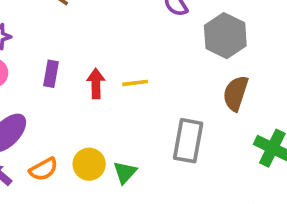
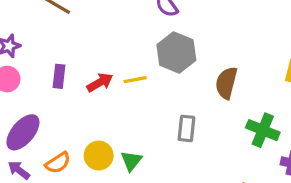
gray hexagon: (225, 36) -> (176, 52), moved
red arrow: (96, 84) -> (100, 82), turned 65
gray rectangle: (188, 141) -> (186, 128), size x0.7

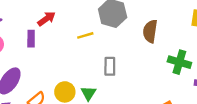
red arrow: (100, 82) -> (47, 19), moved
gray rectangle: (186, 128) -> (110, 66), moved

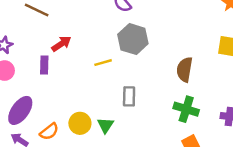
brown semicircle: (150, 31) -> (185, 70), moved
green cross: (179, 62) -> (186, 109), moved

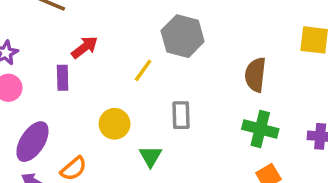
yellow line: (103, 63) -> (143, 70), turned -36
yellow circle: (80, 123) -> (115, 124), moved

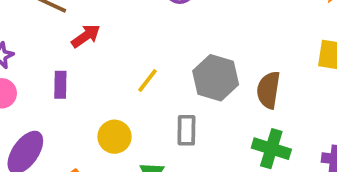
gray hexagon: (183, 36) -> (216, 78), moved
red arrow: (85, 47) -> (86, 36), moved

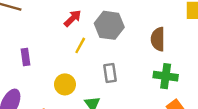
red arrow: (86, 36) -> (73, 18), moved
gray hexagon: (216, 78) -> (109, 25), moved

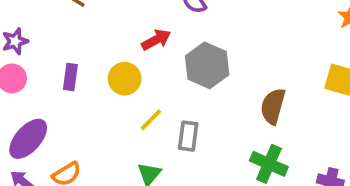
yellow line: (80, 45) -> (151, 120), moved
yellow circle: (65, 84) -> (125, 79), moved

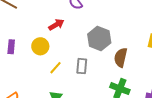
gray hexagon: (207, 65) -> (99, 38), moved
gray rectangle: (188, 136) -> (82, 66), moved

